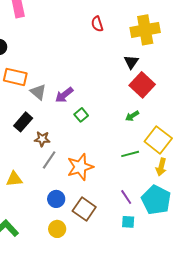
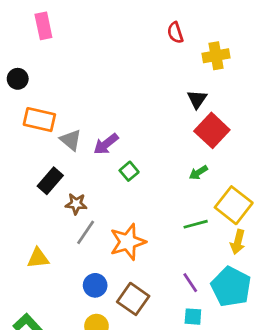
red semicircle: (97, 24) -> (175, 33), moved
yellow cross: (145, 30) -> (216, 56), size x0.7

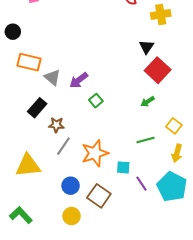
yellow square: (234, 205) -> (174, 126), size x0.6
yellow triangle: (38, 258) -> (28, 165), size x1.5
cyan square: (193, 317) -> (123, 167), moved

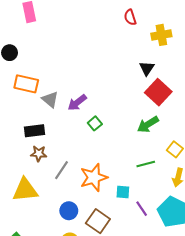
green arrow: (148, 102) -> (148, 124), size x1.5
black rectangle: (37, 108) -> (34, 131), turned 42
brown star: (56, 125) -> (39, 154), moved

